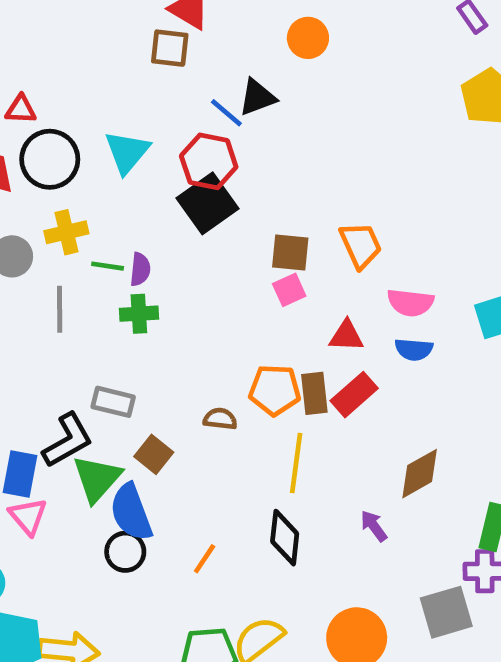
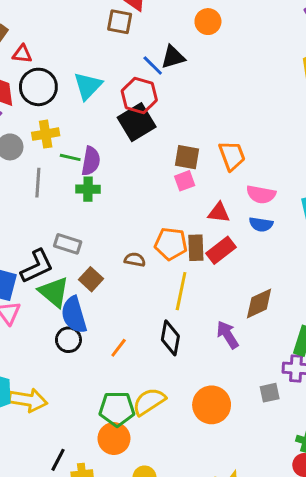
purple semicircle: (140, 269) -> (91, 161), size x1.4
green triangle: (97, 479) -> (54, 292), turned -36
purple arrow: (374, 526) -> (228, 335), size x1.4
gray square: (446, 612) -> (270, 393), size x0.6

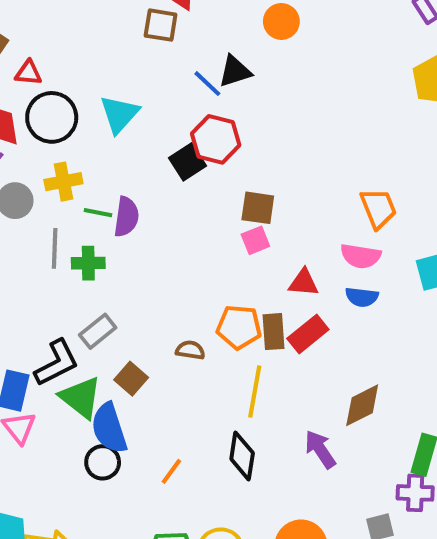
red hexagon: (139, 96) -> (216, 139), moved
black square: (137, 122) -> (187, 162), size x0.7
orange trapezoid: (232, 156) -> (378, 208), moved
green cross: (88, 189) -> (88, 263), moved
gray rectangle: (68, 244) -> (98, 331), turned -55

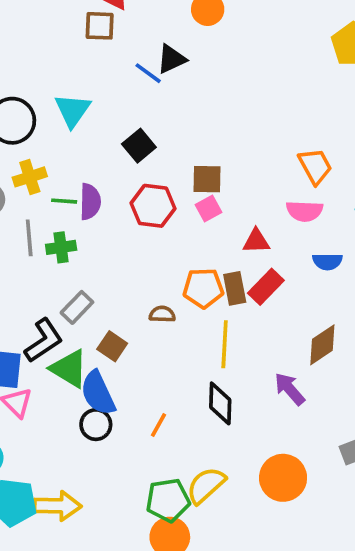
red hexagon: (216, 139) -> (153, 206), moved
blue semicircle: (362, 297) -> (327, 262), moved

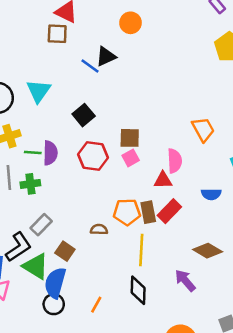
pink semicircle: (305, 211) -> (175, 161), moved, turned -95
brown diamond: (322, 345) -> (208, 251), turned 64
blue semicircle: (98, 393) -> (55, 283), turned 40

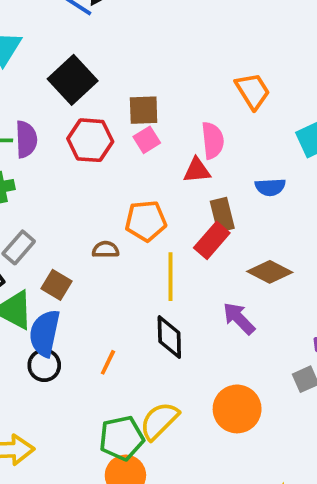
black square: (84, 115) -> (73, 80), size x1.4
red rectangle: (169, 211) -> (212, 240), moved
brown rectangle: (148, 212) -> (222, 215), moved

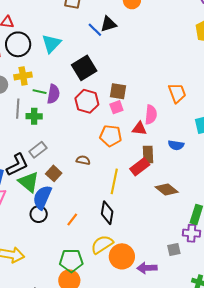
orange pentagon: (146, 221) -> (111, 136), moved
purple arrow: (239, 318) -> (147, 268), moved, turned -60
orange circle: (237, 409) -> (122, 256), moved
yellow semicircle: (159, 421) -> (102, 244), moved

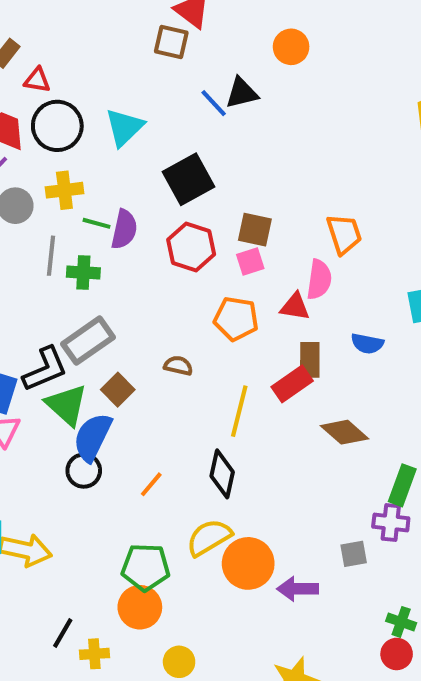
orange trapezoid: (177, 93) -> (344, 234), moved
gray rectangle: (38, 150) -> (88, 341), size x1.4

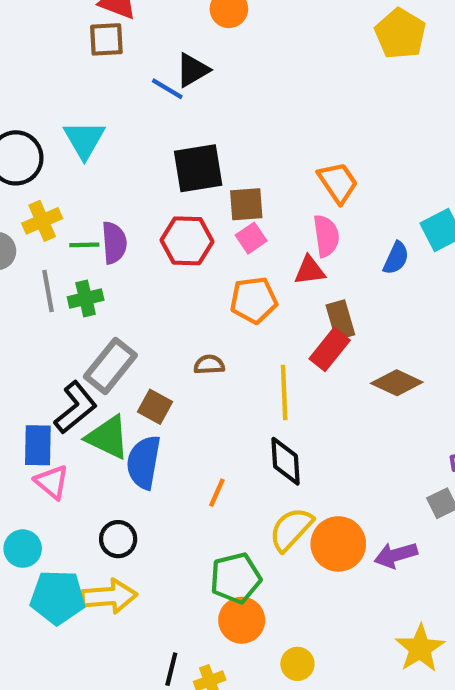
black square: (189, 179) -> (198, 168), moved, turned 36
blue semicircle: (367, 344) -> (396, 258), moved, turned -60
black circle: (84, 471) -> (118, 539), moved

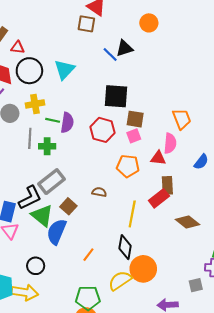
orange circle: (338, 544) -> (143, 269), moved

